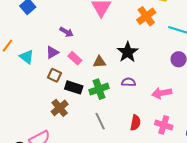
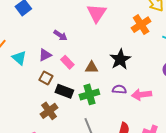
pink arrow: (162, 93) -> (142, 95), moved

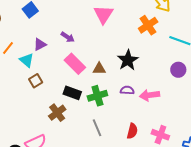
purple triangle: (45, 55) -> (40, 44), moved
pink rectangle: (67, 62) -> (75, 64), size x1.5
brown square: (46, 78) -> (36, 81), moved, turned 32

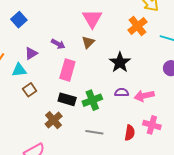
cyan triangle: (27, 60) -> (19, 70), turned -42
pink rectangle: (75, 64) -> (67, 70), turned 65
brown triangle: (99, 69) -> (88, 42), moved, turned -40
gray line: (97, 128) -> (94, 132), turned -54
pink cross: (160, 135) -> (152, 125), moved

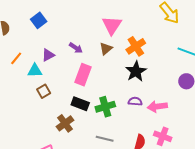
orange cross: (138, 26) -> (136, 46), moved

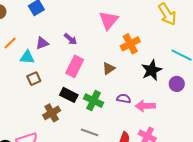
brown triangle: (106, 49) -> (109, 68), moved
black star: (136, 71) -> (152, 70), moved
green cross: (105, 107) -> (94, 101), turned 36

